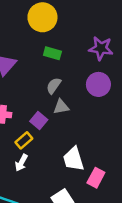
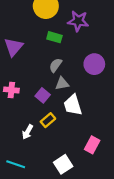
purple star: (101, 48) -> (78, 21), moved
yellow rectangle: (24, 140) -> (48, 120), moved
white trapezoid: (74, 159) -> (73, 105), moved

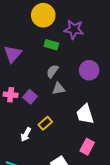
purple square: (43, 95) -> (30, 97), moved
white trapezoid: (73, 105) -> (85, 114), moved

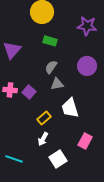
purple star: (74, 29) -> (87, 26), moved
white trapezoid: (85, 114) -> (70, 108), moved
white arrow: (26, 134) -> (43, 139), moved

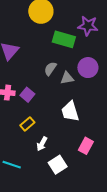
green rectangle: (50, 41) -> (64, 39), moved, size x1.5
gray triangle: (57, 84) -> (67, 78), moved
yellow rectangle: (44, 118) -> (27, 124), moved

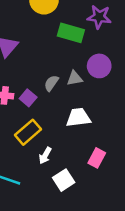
gray semicircle: (50, 69) -> (51, 83), moved
white trapezoid: (70, 111) -> (78, 117), turned 100
yellow rectangle: (27, 124) -> (28, 132), size x1.5

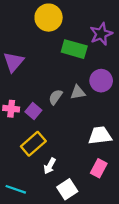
purple star: (99, 17) -> (101, 34), turned -30
white trapezoid: (78, 117) -> (100, 136), moved

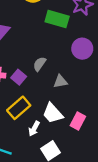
gray triangle: (78, 92) -> (60, 81), moved
white trapezoid: (100, 136) -> (53, 113), moved, turned -125
pink rectangle: (99, 168) -> (78, 121), moved

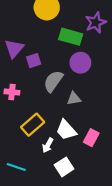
purple circle: (82, 49) -> (80, 63), moved
gray semicircle: (40, 64) -> (53, 81), size x1.5
purple square: (19, 77) -> (34, 61), moved, turned 32

